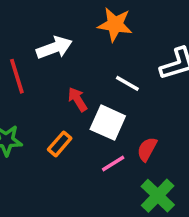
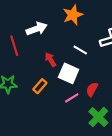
orange star: (115, 24) -> (73, 15), turned -30

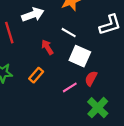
white line: (80, 50) -> (69, 33), moved
white square: (69, 73) -> (80, 56), moved

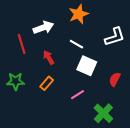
red arrow: (47, 47) -> (49, 57), moved
red semicircle: (91, 78) -> (115, 79), moved

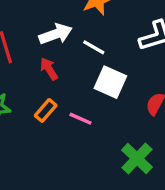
white arrow: (43, 28) -> (56, 34), moved
pink line: (78, 95) -> (80, 119), moved, turned 56

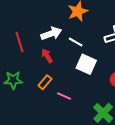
pink line: (80, 119) -> (64, 96), moved

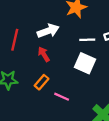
red line: (20, 42) -> (15, 40), turned 30
white line: (76, 42) -> (87, 40), moved, turned -32

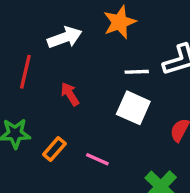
white arrow: (48, 31) -> (65, 38), moved
orange rectangle: (42, 82) -> (54, 149), moved

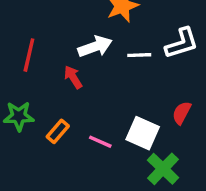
white arrow: (65, 38) -> (95, 47), moved
white square: (133, 108) -> (143, 133), moved

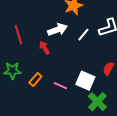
red line: (29, 55) -> (18, 35), turned -30
white line: (139, 55) -> (83, 35), turned -48

